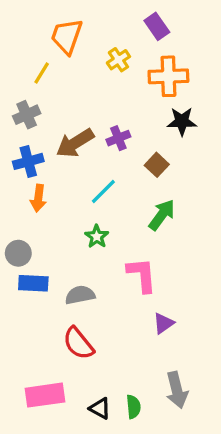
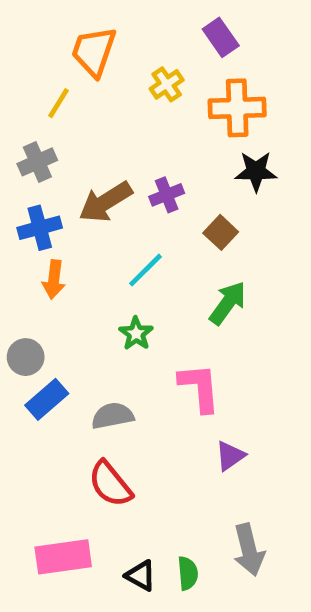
blue rectangle: (33, 283) -> (47, 399), turned -44

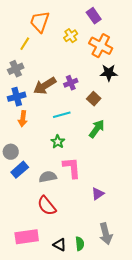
orange cross: (237, 108) -> (101, 46), turned 30
cyan line: (145, 270) -> (62, 115), turned 30
pink L-shape: (200, 388) -> (72, 168), moved

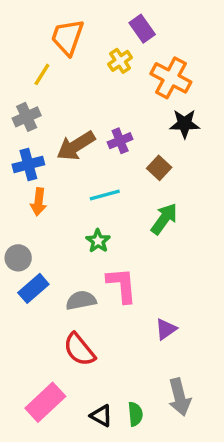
purple rectangle: (94, 16) -> (142, 29), moved
pink rectangle: (27, 237) -> (45, 402), turned -35

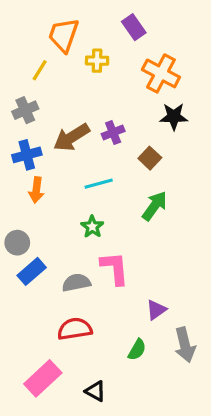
yellow cross: (120, 61) -> (97, 61), moved, turned 35
red semicircle: (79, 350) -> (75, 329), turned 120
gray arrow: (179, 397) -> (185, 345), moved
green semicircle: (135, 414) -> (137, 350), moved, turned 35

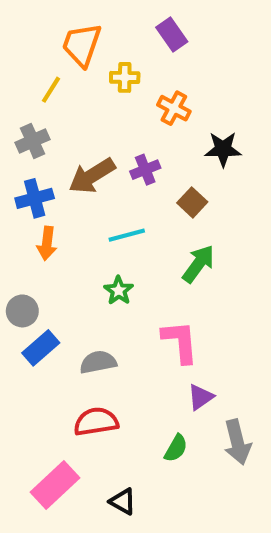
orange cross: (161, 73) -> (174, 108), moved, size x0.7
pink L-shape: (115, 268) -> (180, 342), moved

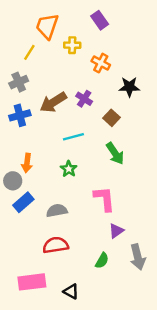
purple cross: (145, 170) -> (84, 99), turned -35
orange arrow: (47, 243) -> (27, 163), moved
green arrow: (198, 264) -> (115, 153), turned 110
pink rectangle: (55, 485) -> (32, 282), turned 36

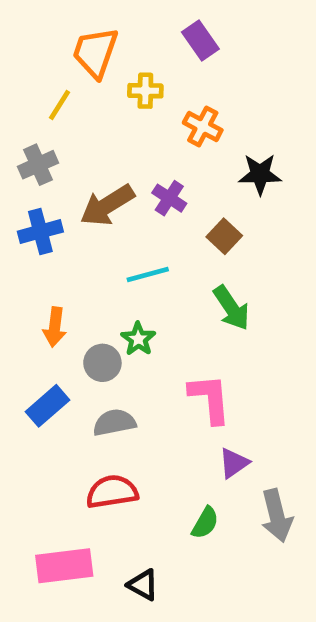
gray circle: (13, 181) -> (102, 363), moved

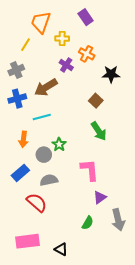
purple cross: (169, 198) -> (66, 65), moved
cyan line: (148, 274) -> (42, 117), moved
red semicircle: (112, 492) -> (37, 202), moved, turned 50

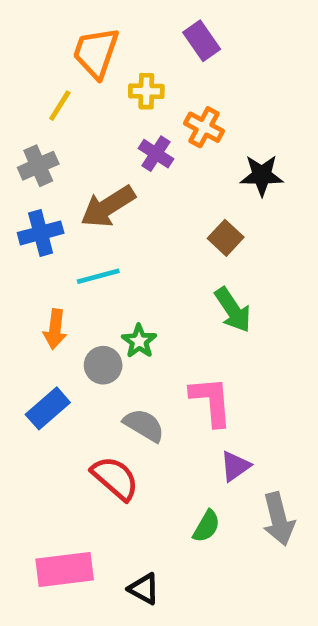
gray semicircle: (49, 180) -> (144, 425), moved, turned 42
red semicircle: (37, 202) -> (115, 478), moved

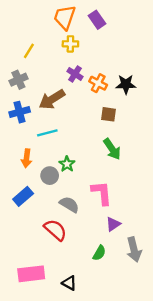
orange trapezoid: (96, 53) -> (65, 17), moved
orange cross: (204, 127) -> (98, 83), moved
brown square: (226, 238) -> (109, 114), turned -35

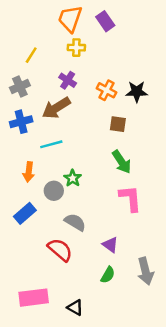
purple cross: (75, 74) -> (68, 80), moved
pink L-shape: (102, 193) -> (130, 198), moved
purple triangle: (113, 224) -> (110, 245), moved, turned -49

